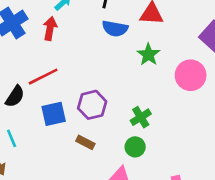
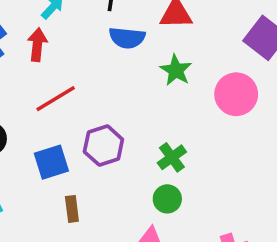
red line: (43, 77) -> (56, 99), moved
brown rectangle: (85, 142) -> (72, 209), moved, turned 60

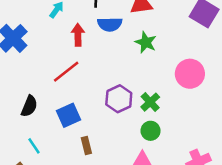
red arrow: (37, 45) -> (78, 35), moved
pink circle: (236, 94) -> (190, 74), moved
purple hexagon: (103, 146) -> (119, 99), moved

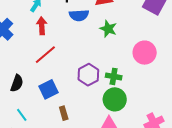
red arrow: (78, 35) -> (42, 26), moved
green cross: (150, 102) -> (114, 76), turned -35
green circle: (151, 131) -> (115, 99), size x1.5

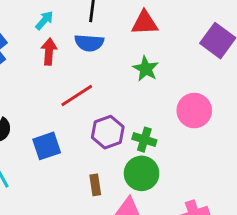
blue semicircle: (79, 15) -> (89, 43), moved
red line: (45, 55) -> (77, 95), moved
brown rectangle: (64, 113) -> (95, 185), moved

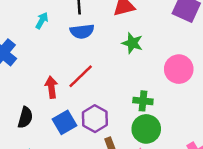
red arrow: (49, 52) -> (51, 87), moved
purple hexagon: (108, 132) -> (95, 119), moved

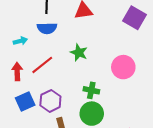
cyan arrow: (42, 21) -> (20, 41), moved, turned 40
green star: (132, 43) -> (79, 53), moved

